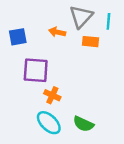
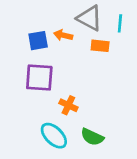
gray triangle: (81, 17) -> (90, 18), turned -45
blue square: (18, 37) -> (38, 41), moved
orange cross: (52, 95) -> (68, 105), moved

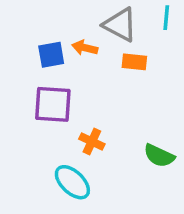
cyan line: (120, 23) -> (166, 18), moved
green semicircle: (92, 137) -> (159, 156), moved

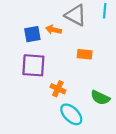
orange rectangle: (134, 62) -> (85, 54), moved
cyan ellipse: (72, 182) -> (71, 114), moved

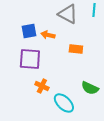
orange arrow: (53, 30) -> (48, 35), moved
orange cross: (58, 89) -> (42, 86), moved

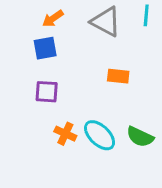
orange arrow: (48, 35) -> (53, 19), moved, turned -48
purple square: (30, 59) -> (47, 92), size x0.7
cyan ellipse: (64, 103) -> (100, 135), moved

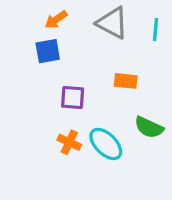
cyan line: (146, 15) -> (156, 30), moved
purple square: (47, 92) -> (73, 98), moved
green semicircle: (140, 137) -> (149, 127), moved

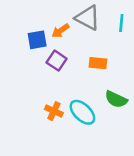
orange arrow: (56, 20) -> (60, 31), moved
purple square: (73, 98) -> (57, 61), moved, turned 30

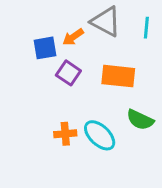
orange rectangle: (98, 63) -> (118, 76), size x1.5
orange cross: (54, 111) -> (65, 134), turned -30

